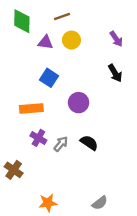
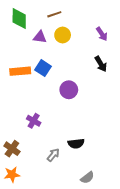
orange rectangle: (31, 108) -> (20, 71), moved
black semicircle: (89, 143) -> (76, 143), moved, turned 140
gray arrow: (61, 144) -> (53, 155), moved
orange star: (48, 203) -> (12, 174), moved

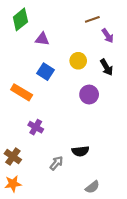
brown line: (54, 14) -> (92, 19), moved
green diamond: (19, 18) -> (20, 19), turned 50
yellow circle: (63, 35) -> (78, 61), moved
orange rectangle: (20, 71) -> (22, 92), moved, turned 36
purple circle: (69, 90) -> (89, 95), moved

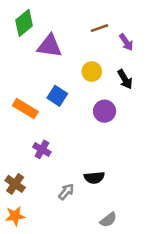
brown line: (92, 19) -> (99, 28), moved
purple triangle: (42, 39) -> (50, 46), size x1.5
blue square: (46, 72) -> (57, 96), moved

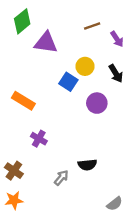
blue square: (57, 96) -> (68, 82), moved
gray semicircle: (108, 220) -> (115, 204), moved

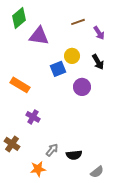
blue square: (68, 82) -> (58, 69), turned 35
black semicircle: (87, 165) -> (74, 155), moved
orange star: (14, 200) -> (38, 169), moved

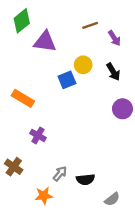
purple circle: (82, 87) -> (123, 109), moved

